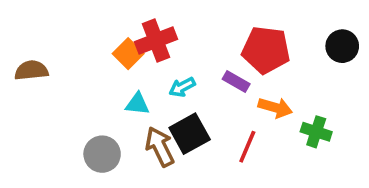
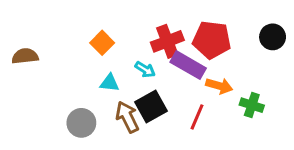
red cross: (156, 41) -> (167, 41), moved
purple rectangle: (236, 82) -> (188, 65), size x1.6
cyan arrow: (182, 87) -> (145, 70), turned -120

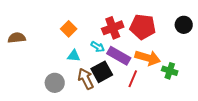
purple rectangle: (188, 65) -> (119, 56), moved
orange arrow: (219, 86) -> (148, 58), size x1.4

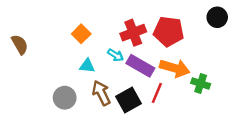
black circle: (184, 25) -> (217, 17), moved
brown semicircle: (17, 38) -> (20, 44), turned 66
black square: (102, 72) -> (128, 100), moved

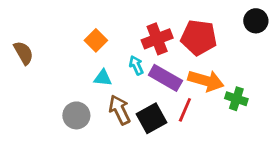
cyan arrow: (115, 55) -> (136, 65), turned -147

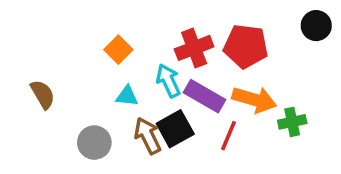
brown semicircle: (24, 53) -> (43, 94), moved
cyan arrow: (136, 65) -> (168, 81), size x1.4
green cross: (236, 99) -> (292, 122), turned -30
black square: (152, 118) -> (175, 129), moved

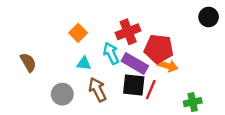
red pentagon: (246, 46) -> (159, 49), moved
orange arrow: (254, 100) -> (168, 66), size x0.7
green cross: (292, 122) -> (193, 102), moved
black square: (175, 129) -> (134, 85), moved, turned 35

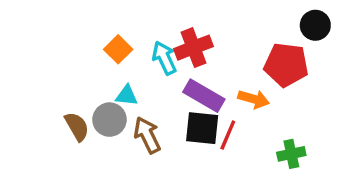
red pentagon: (159, 49) -> (286, 65), moved
cyan arrow: (111, 53) -> (164, 58), moved
brown semicircle: (28, 62) -> (77, 126), moved
gray circle: (62, 94) -> (109, 120), moved

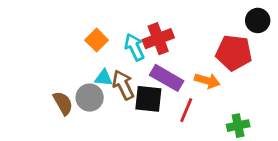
black square: (202, 128) -> (148, 99), moved
brown arrow: (147, 135) -> (123, 85), moved

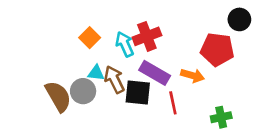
brown semicircle: (63, 103) -> (58, 96), size x1.4
red line: (186, 110) -> (173, 103), turned -35

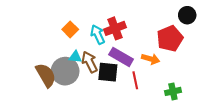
red pentagon: (217, 49) -> (170, 39), turned -30
gray circle: (83, 91) -> (65, 71), size x1.4

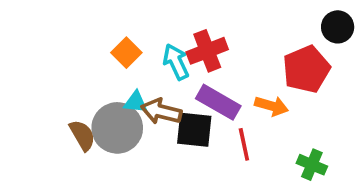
brown arrow: (90, 62) -> (161, 111), turned -50
brown semicircle: (46, 75) -> (82, 135), size x0.7
green cross: (173, 91) -> (312, 165), turned 35

